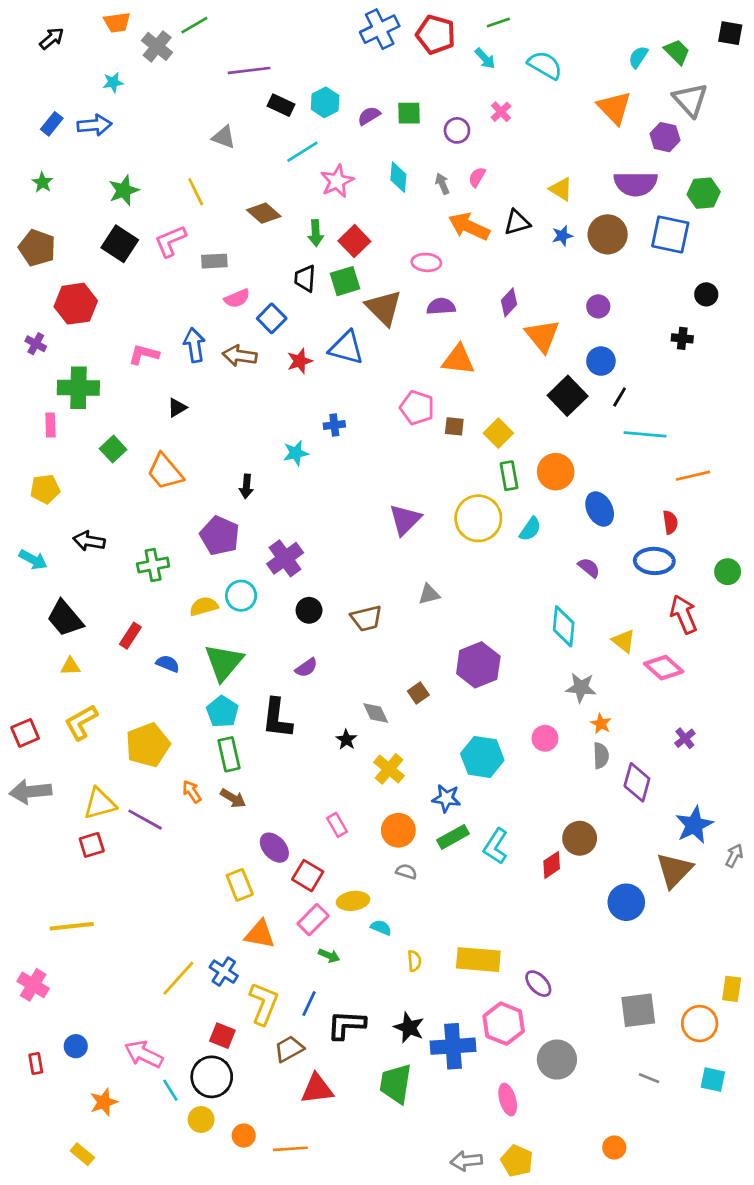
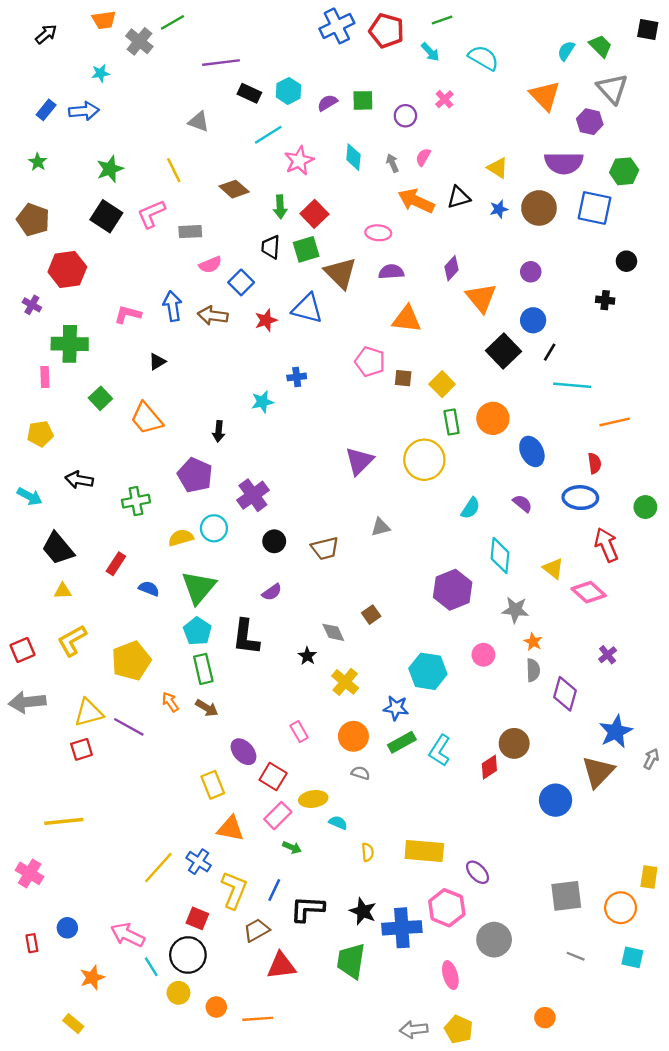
cyan semicircle: (530, 529) -> (470, 508), moved
purple hexagon: (478, 665) -> (453, 590), moved

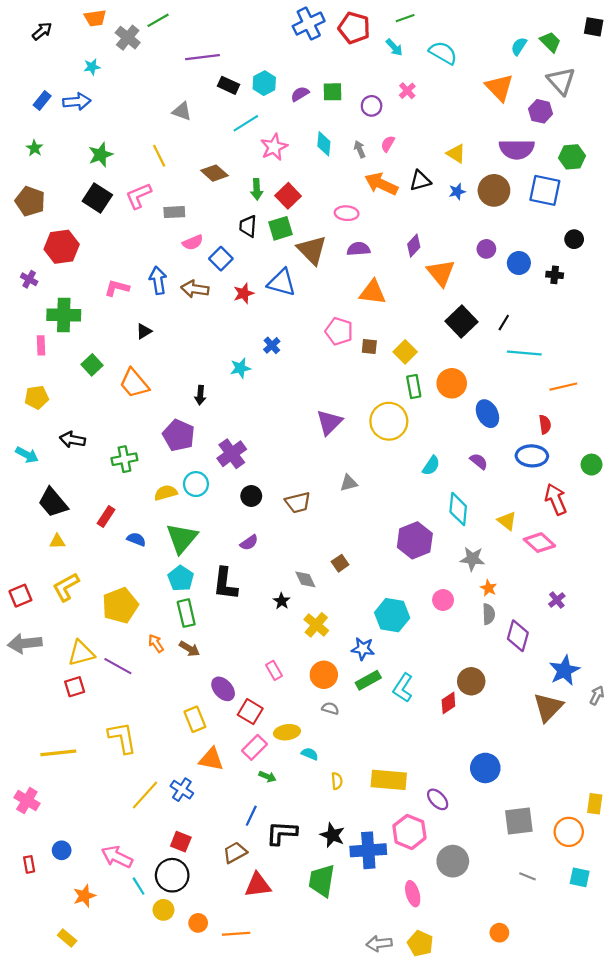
blue circle: (533, 320) -> (519, 263), moved
blue cross: (297, 377) -> (272, 345), turned -35
blue circle: (556, 800) -> (485, 768), moved
yellow L-shape: (234, 890) -> (122, 738), moved, turned -32

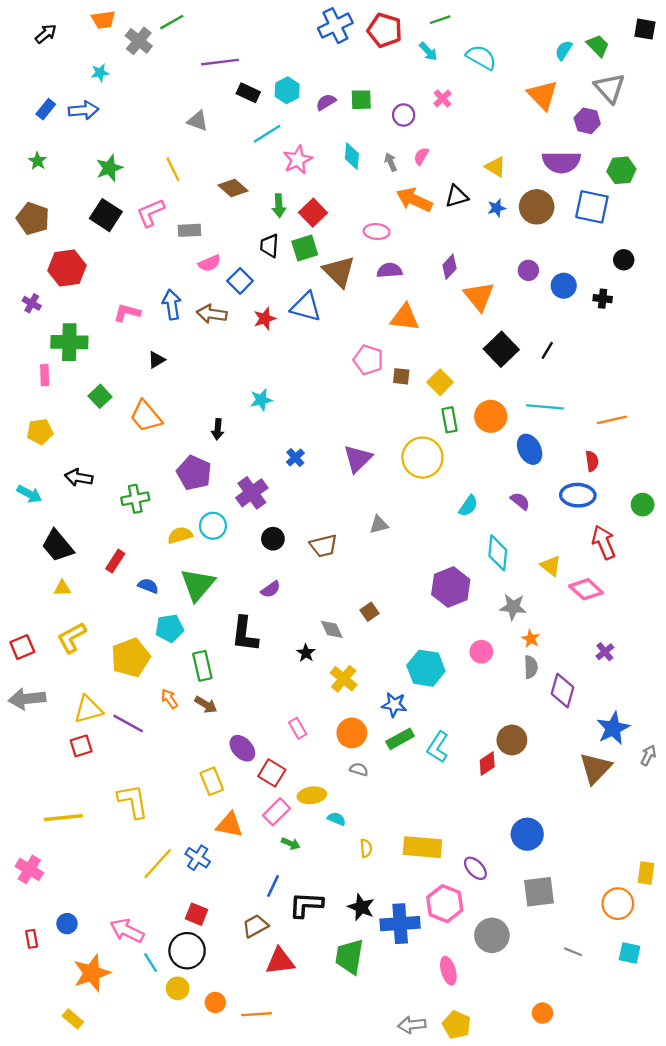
blue cross: (272, 345) -> (295, 458), moved
cyan line: (524, 353) -> (545, 407), moved
cyan pentagon: (181, 578) -> (169, 628), moved, turned 30
gray square: (519, 821) -> (539, 892), moved
orange star: (84, 896) -> (92, 973), size x1.5

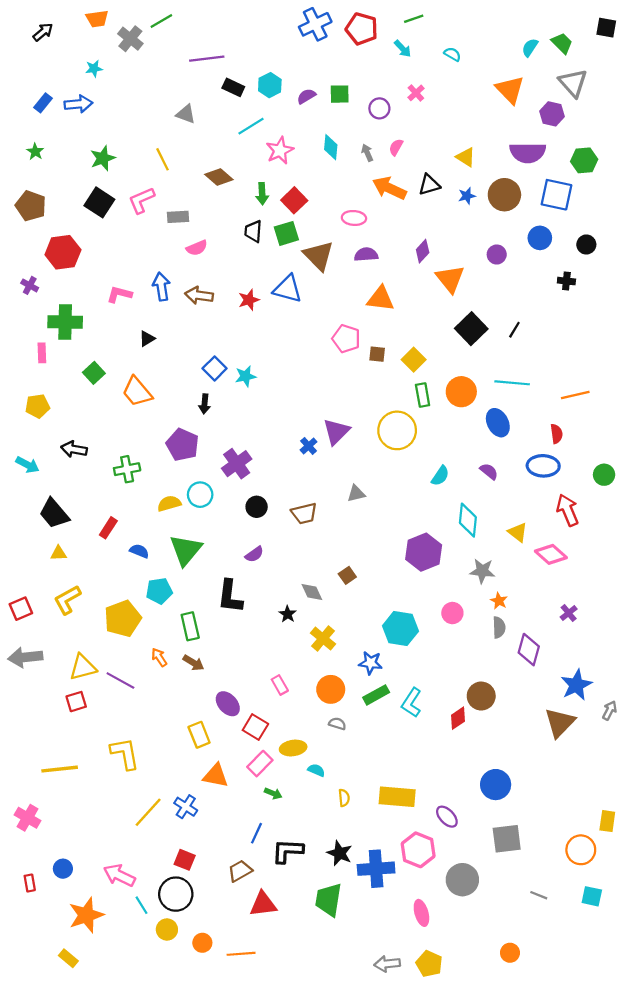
cyan semicircle: (481, 57) -> (452, 54), size x0.6
blue square: (240, 281) -> (215, 368), moved
blue circle: (564, 286) -> (540, 238), moved
blue cross: (295, 458) -> (309, 446), moved

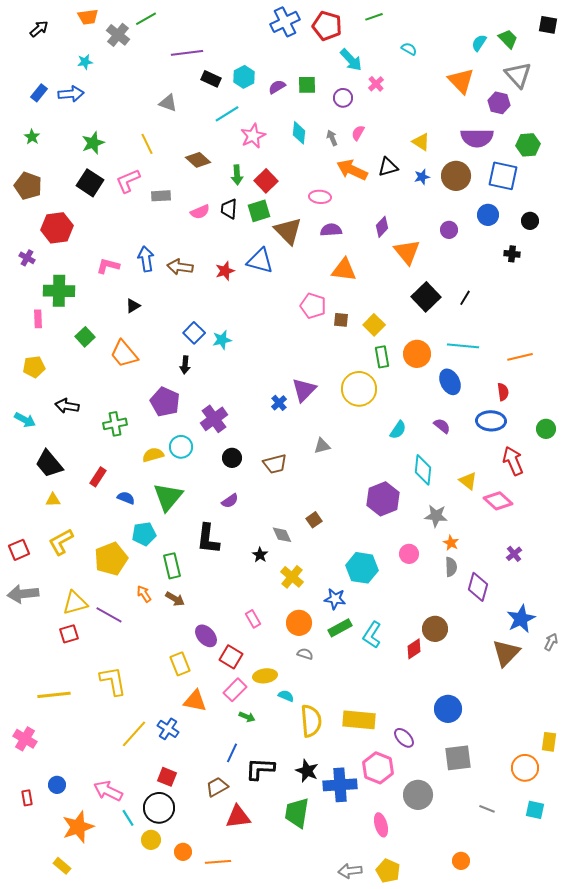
cyan arrow: (403, 49) -> (351, 60), moved, size x1.4
pink semicircle: (197, 248) -> (200, 212), moved
yellow semicircle: (344, 798) -> (311, 721), size x2.0

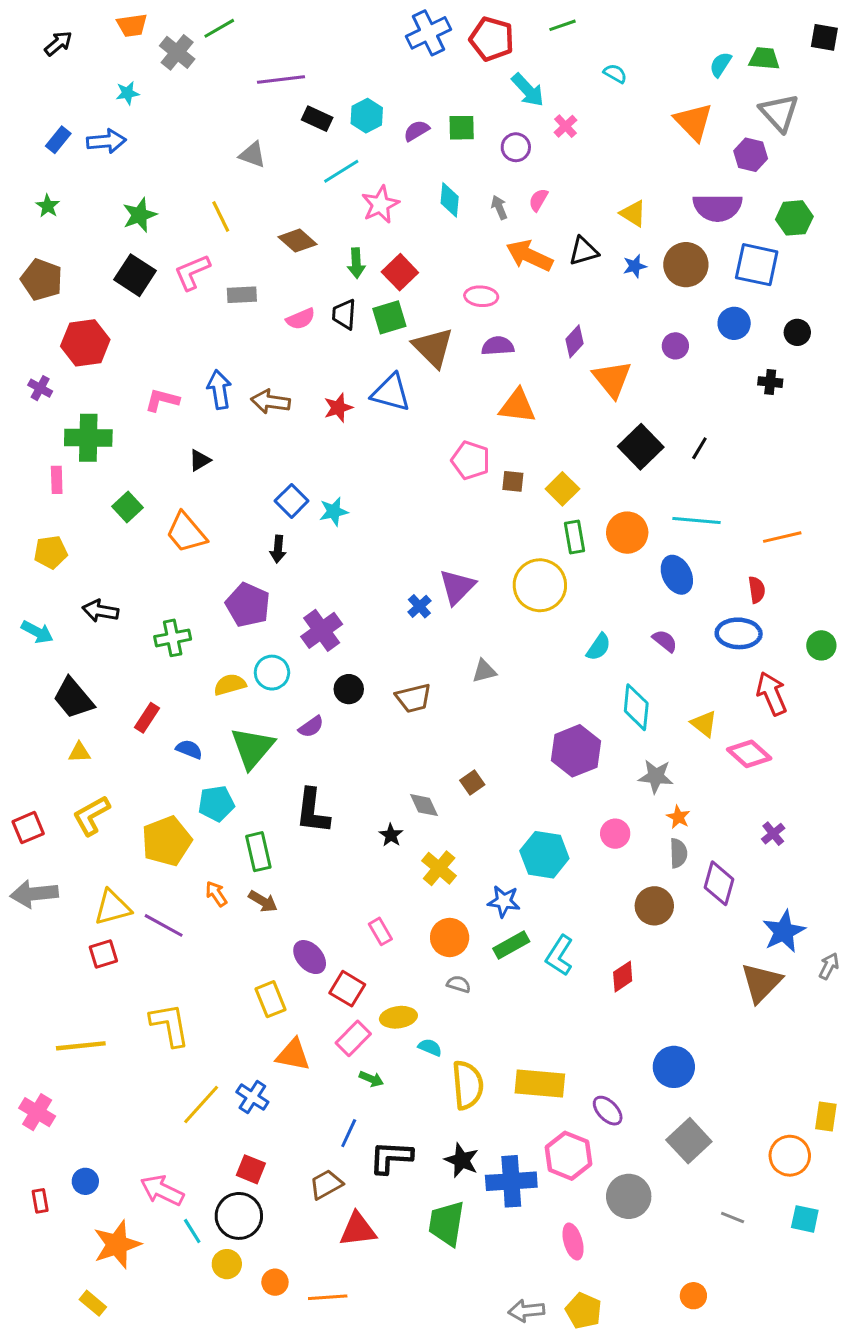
green trapezoid: (508, 39) -> (764, 58), turned -40
purple semicircle: (230, 501) -> (311, 727), moved
brown circle: (435, 629) -> (654, 906), moved
gray square: (458, 758) -> (689, 1141), turned -36

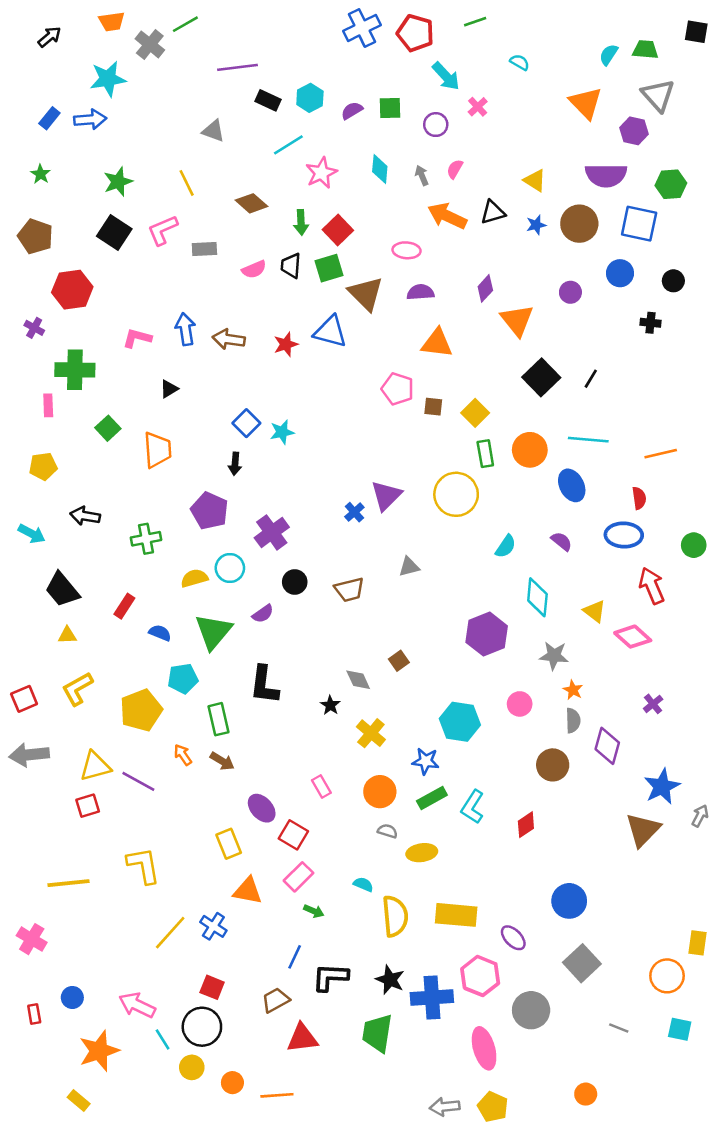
cyan star: (127, 93) -> (108, 79), size x1.8
orange trapezoid: (186, 533) -> (157, 450), turned -144
yellow ellipse: (398, 1017) -> (422, 853), moved
pink ellipse: (573, 1242) -> (484, 1048), size x1.4

